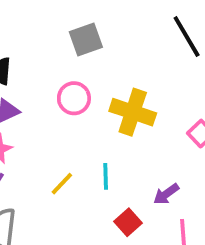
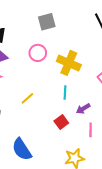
cyan line: (106, 176) -> (65, 93), moved

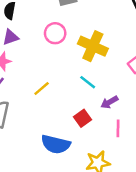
cyan line: (65, 93) -> (88, 82), turned -56
blue semicircle: (22, 149) -> (56, 144), moved, turned -45

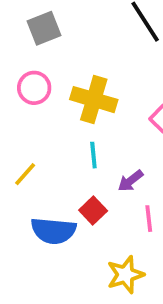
cyan line: (88, 82) -> (93, 155), turned 54
blue semicircle: (56, 144) -> (53, 231), moved

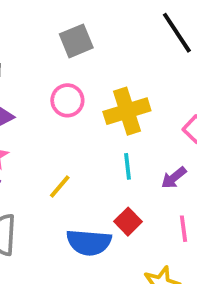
yellow cross: (94, 100) -> (127, 111), turned -33
purple arrow: (130, 181) -> (174, 178), moved

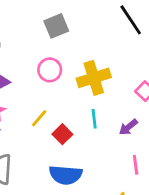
yellow line: (60, 186) -> (39, 118), moved
red square: (128, 222) -> (62, 134), moved

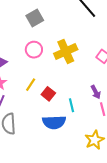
cyan line: (94, 119) -> (72, 105), moved
purple arrow: (128, 127) -> (96, 92), moved, turned -72

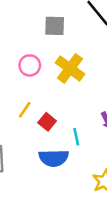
gray square: (35, 18) -> (55, 26), moved, turned 30
yellow cross: (66, 51) -> (70, 68), turned -30

